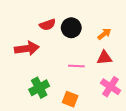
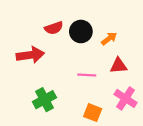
orange arrow: (104, 34) -> (109, 39), moved
orange square: (70, 99) -> (93, 113), moved

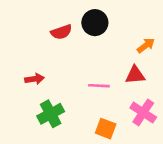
black circle: (81, 31) -> (95, 23), moved
orange arrow: (109, 39) -> (146, 45), moved
red arrow: (30, 55) -> (35, 79), moved, size x0.6

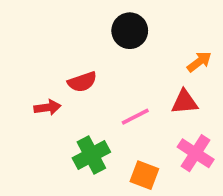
red semicircle: (61, 32) -> (82, 82), moved
pink line: (99, 86) -> (135, 117), turned -30
green cross: (51, 114) -> (91, 155), moved

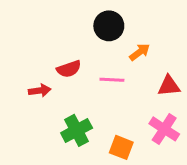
orange arrow: (199, 62) -> (140, 52), moved
red triangle: (185, 102) -> (169, 86), moved
pink line: (135, 117) -> (112, 80), moved, turned 30

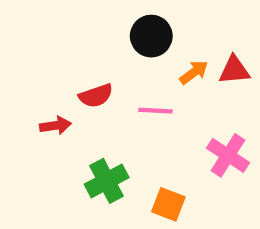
red triangle: (169, 86) -> (234, 70), moved
pink cross: (164, 129) -> (228, 155), moved

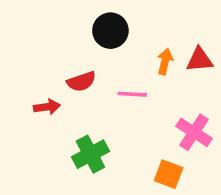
black circle: (151, 36) -> (110, 31), moved
orange arrow: (194, 72) -> (165, 61), turned -40
orange square: (168, 204) -> (169, 174), moved

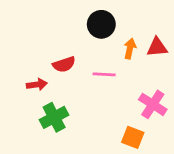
black circle: (110, 31) -> (101, 24), moved
green cross: (90, 154) -> (54, 117), moved

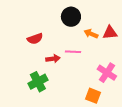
orange arrow: (130, 49) -> (91, 34), turned -80
red semicircle: (64, 64) -> (35, 39), moved
red arrow: (37, 84) -> (53, 59), moved

